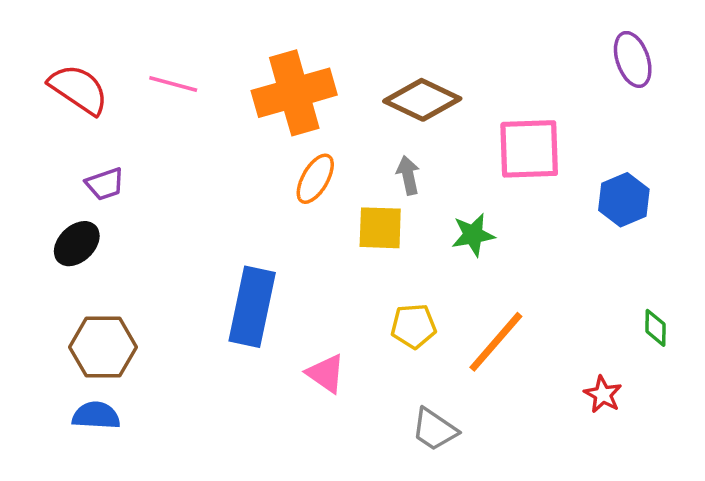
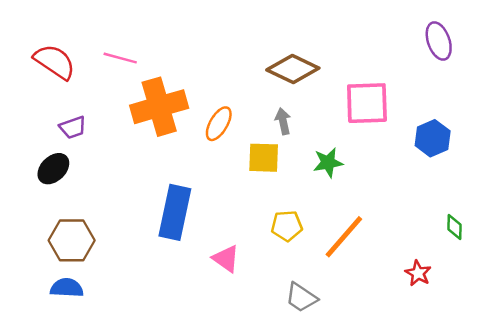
orange cross: (294, 93) -> (159, 107), moved

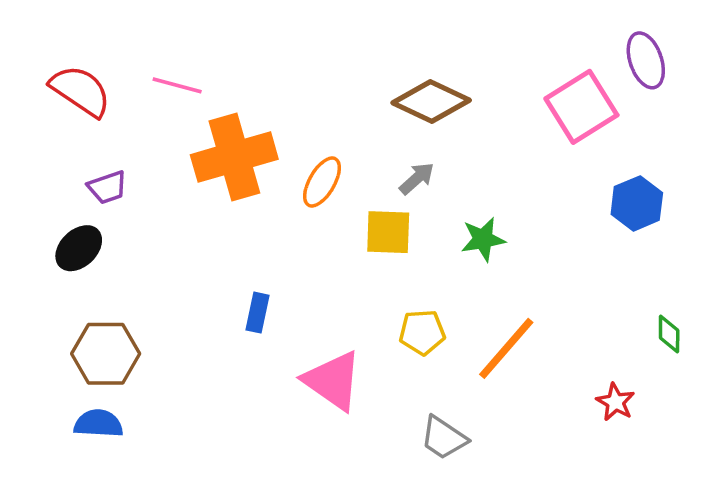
pink square: (367, 103) -> (581, 107), moved, turned -30
gray arrow: (283, 121) -> (417, 178), turned 60
blue rectangle: (175, 212) -> (258, 313), size x0.5
pink triangle: (226, 259) -> (333, 381), size x1.5

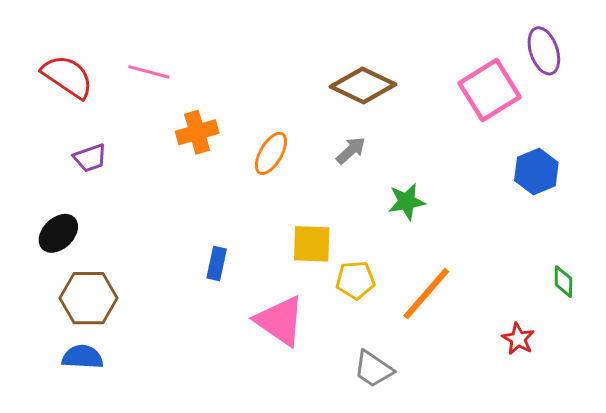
orange cross: (234, 157) -> (197, 132), size x0.6
yellow square: (388, 232) -> (312, 244), moved
black ellipse: (79, 248) -> (58, 233), moved

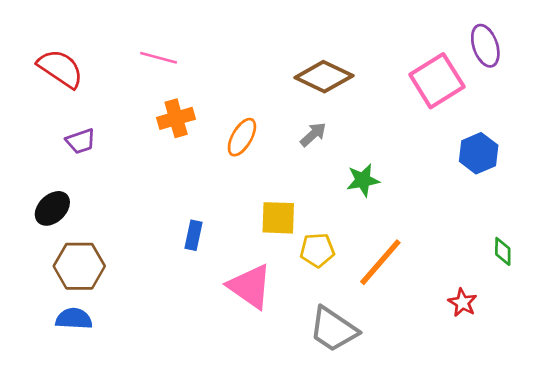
pink line: (149, 72) -> (159, 58), moved
gray trapezoid: (374, 369) -> (333, 329), size x1.4

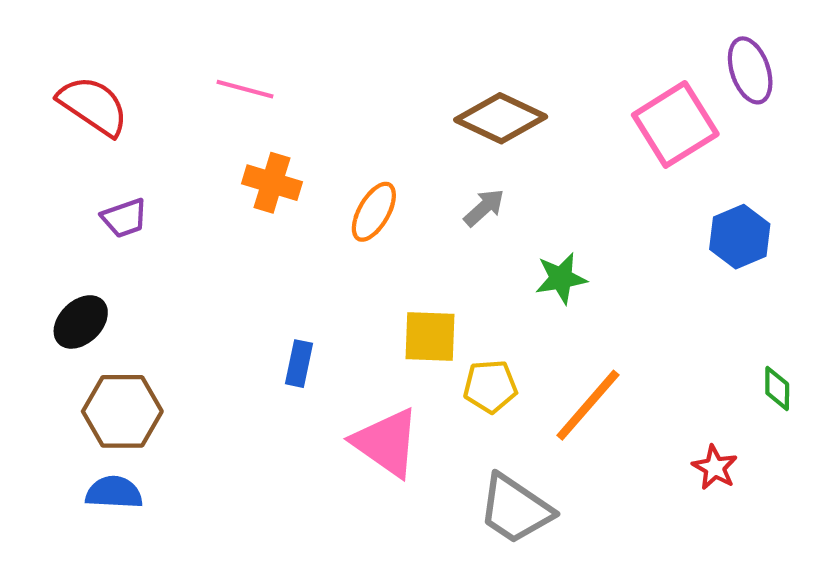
orange cross: (176, 118) -> (272, 183), turned 33

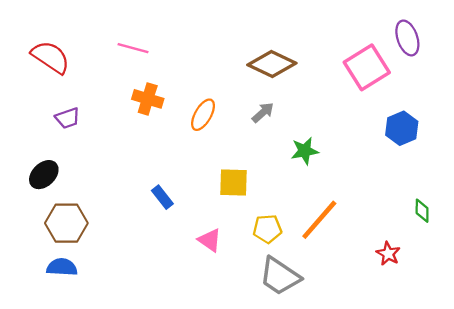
blue rectangle: (299, 364) -> (162, 197), turned -50
yellow pentagon: (490, 386) -> (267, 229), moved
pink triangle: (386, 443) -> (210, 240), size x0.6

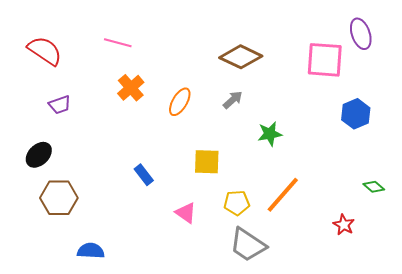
pink square: (367, 67) -> (325, 60), turned 36
orange cross: (148, 99) -> (131, 88), turned 32
green diamond: (422, 211) -> (374, 187), turned -50
blue semicircle: (62, 267) -> (91, 251), moved

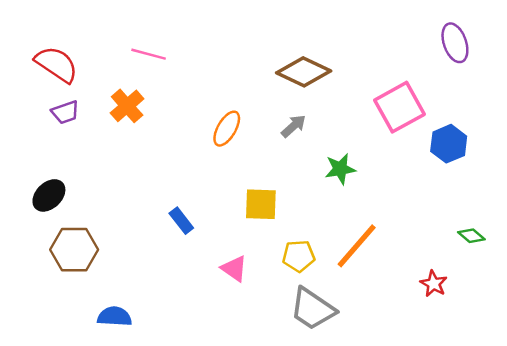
pink square: (325, 60) -> (399, 107), moved, turned -33
orange cross: (131, 88) -> (127, 106), moved
purple trapezoid: (60, 105) -> (65, 112), moved

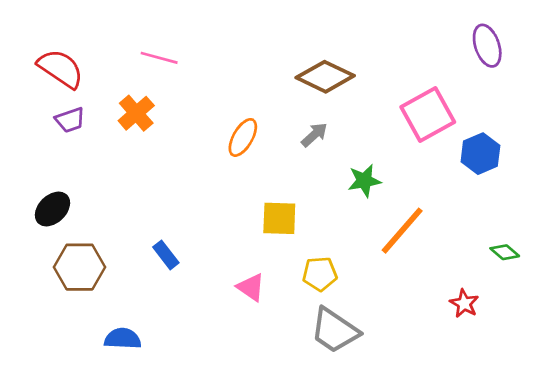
blue rectangle: (181, 221) -> (166, 255), moved
orange line: (357, 246) -> (402, 231), moved

